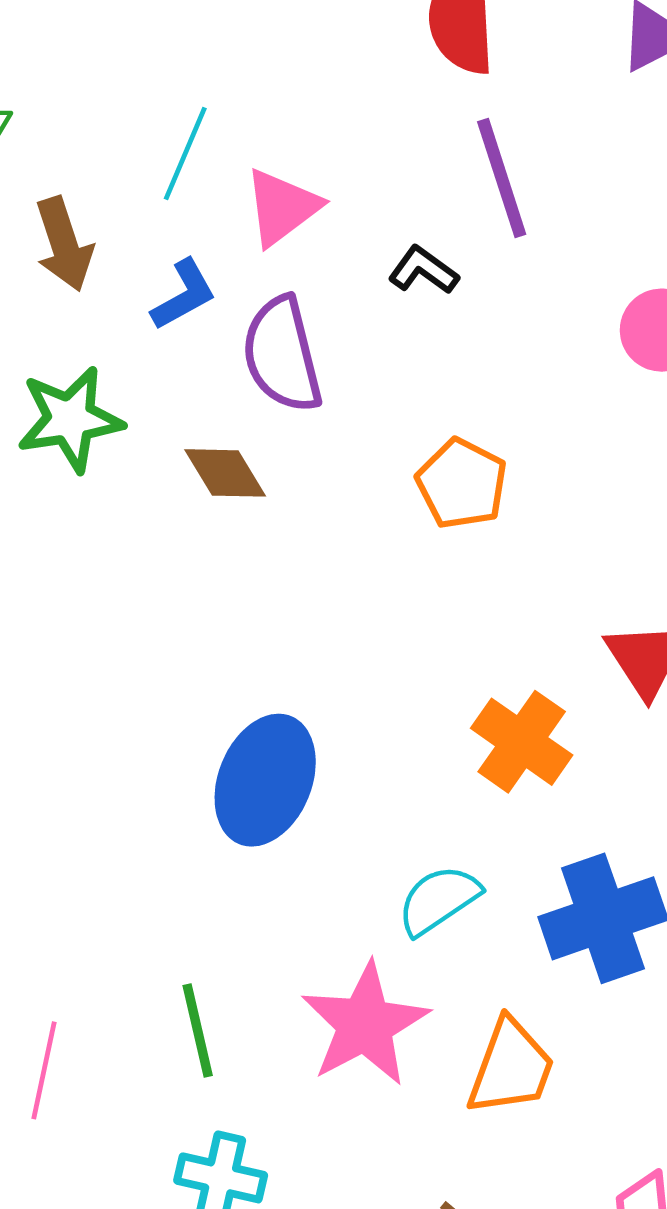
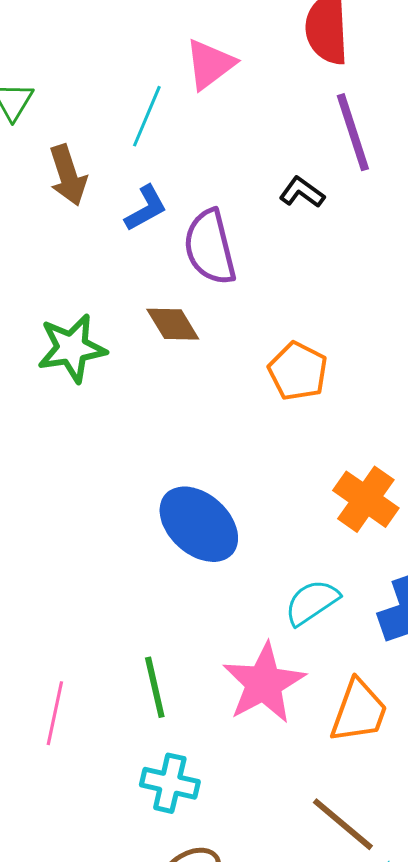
pink triangle: (282, 207) -> (210, 64), moved
green star: (70, 419) -> (72, 348), moved
orange pentagon: (462, 484) -> (298, 371), moved
blue ellipse: (265, 780) -> (199, 524), turned -70

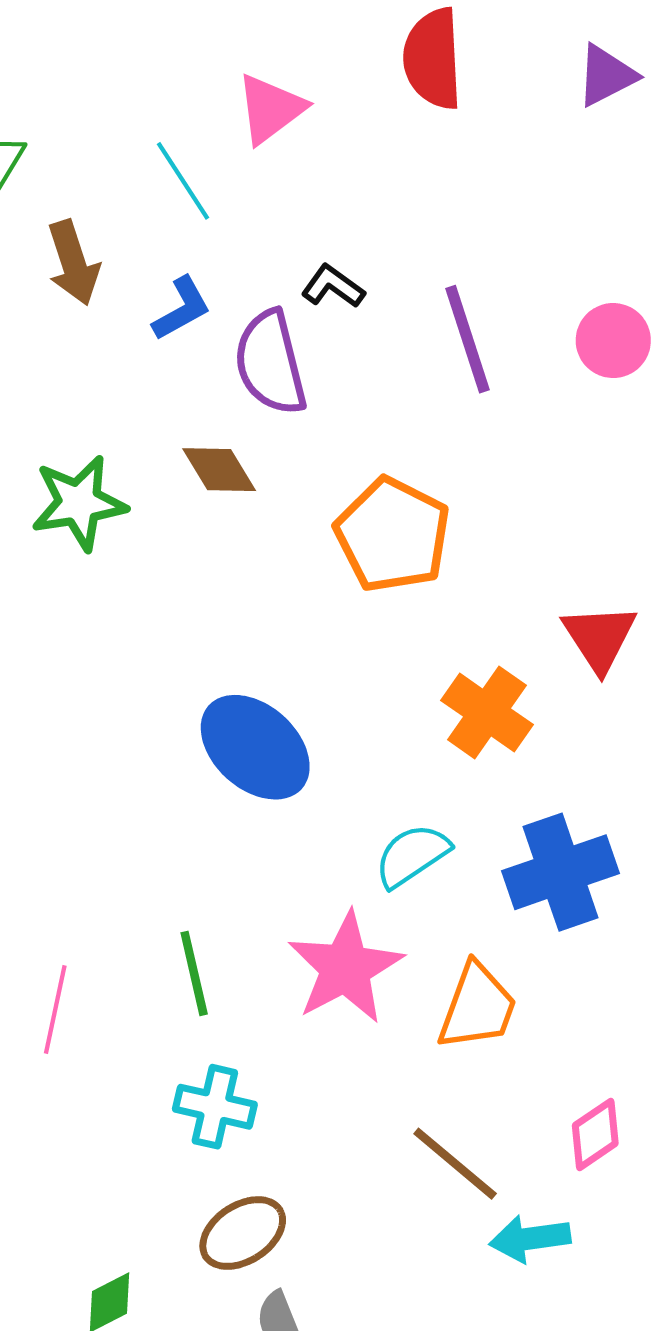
cyan line: (147, 116) -> (183, 181), turned -56
purple line: (353, 132) -> (468, 339), moved
black L-shape: (302, 192) -> (333, 286), moved
orange pentagon: (298, 371) -> (393, 535), size x1.4

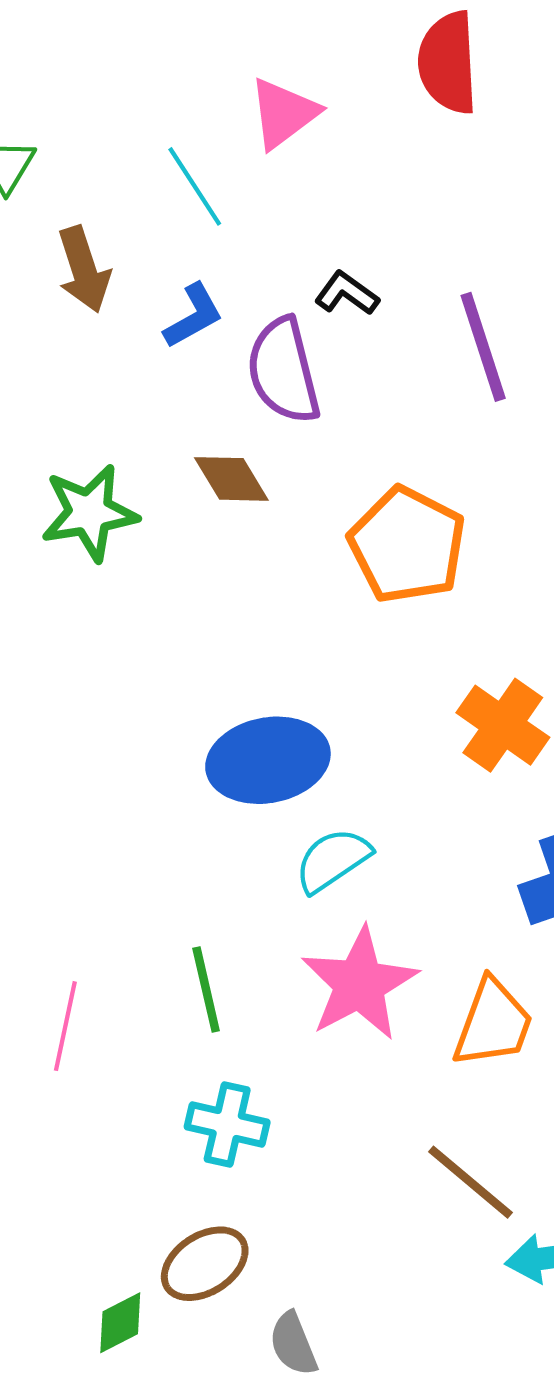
blue ellipse: (255, 747) -> (268, 760), turned -53
cyan semicircle: (412, 855) -> (333, 860), moved
brown ellipse: (243, 1233) -> (205, 1264), moved

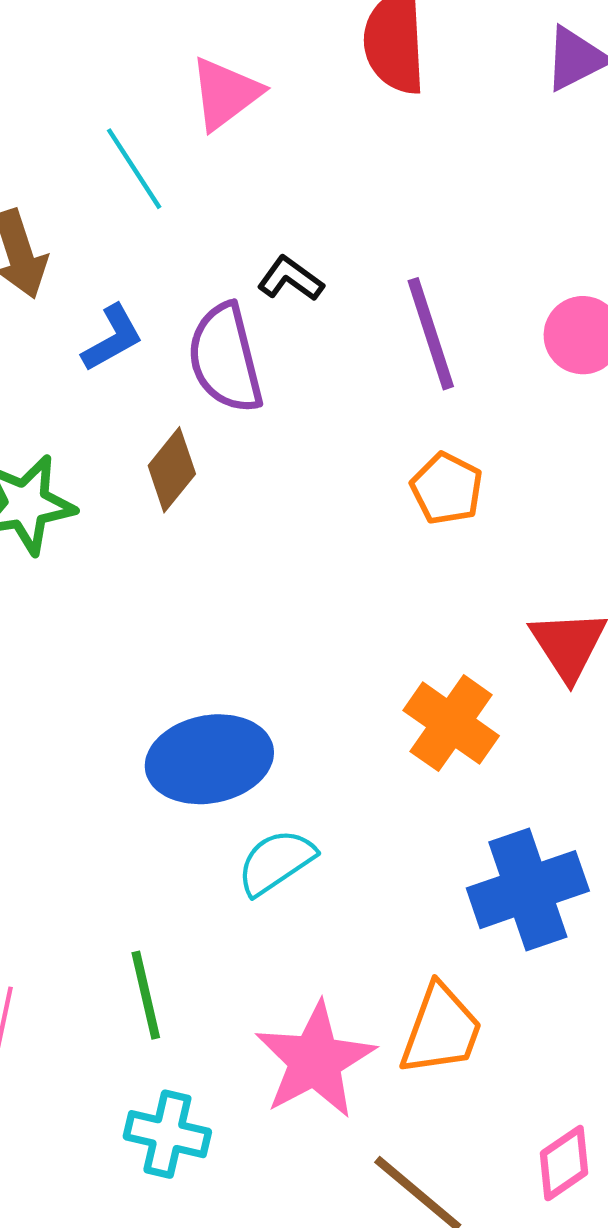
blue L-shape: (193, 316) -> (112, 338), moved
brown diamond: (231, 479) -> (172, 470), turned 70
orange pentagon: (407, 545) -> (447, 489), moved, size x0.6
pink star: (359, 984) -> (315, 1060), moved

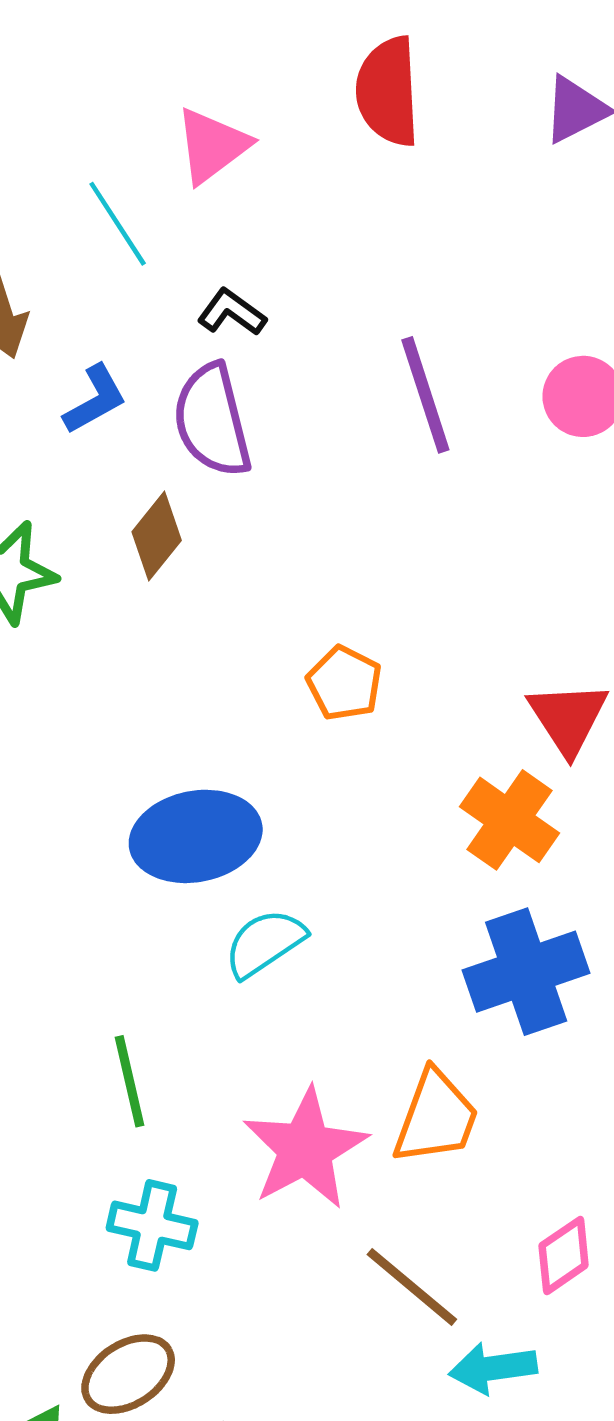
black L-shape: (290, 279) -> (232, 312), moved
orange pentagon: (447, 489) -> (344, 683), moved
orange cross: (451, 723) -> (510, 820), moved

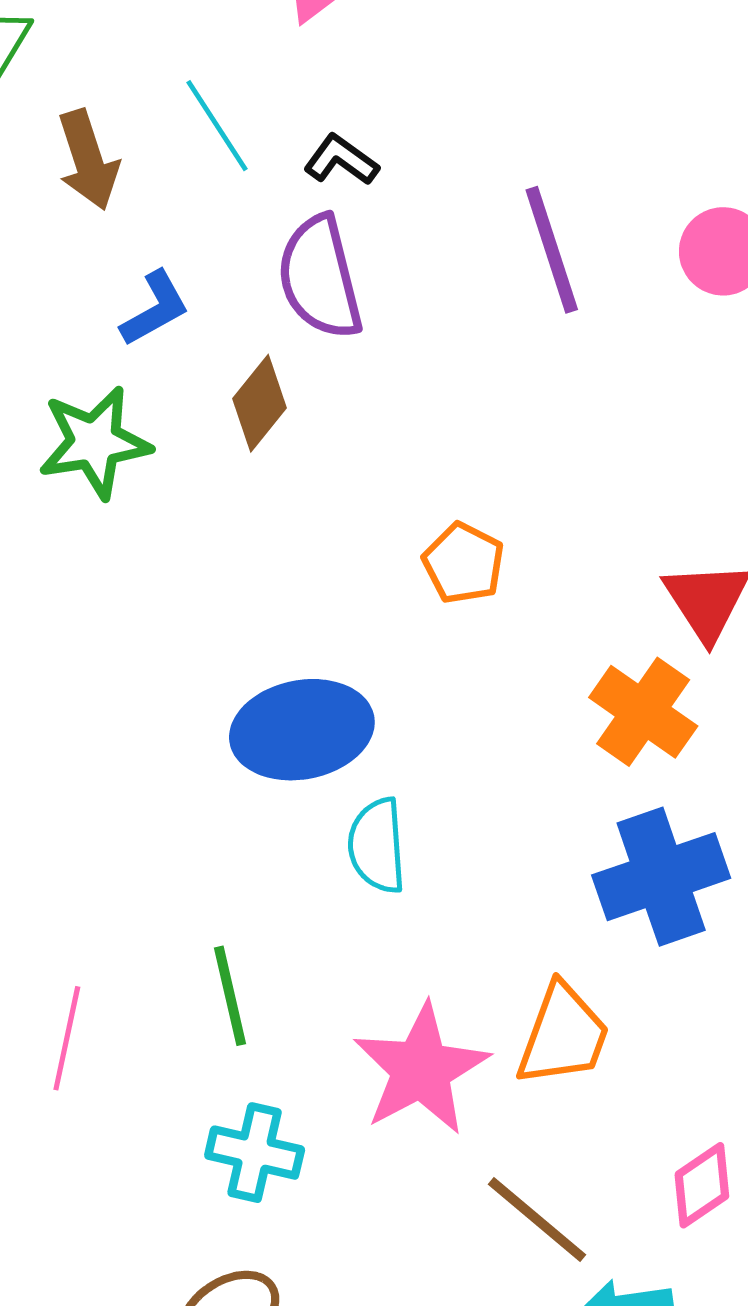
cyan line: (118, 224) -> (217, 126), moved
blue L-shape: (95, 399) -> (155, 309), moved
cyan semicircle: (265, 943) -> (377, 846), turned -60

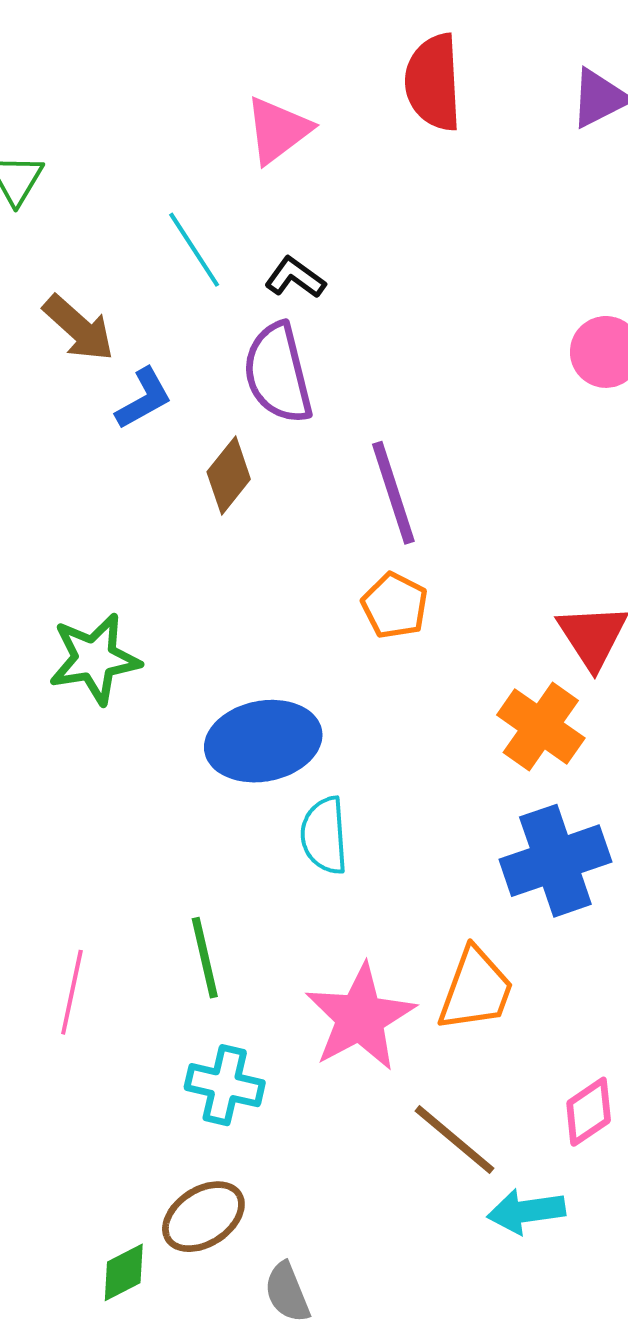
brown arrow: (88, 160) -> (79, 328), moved, turned -30
purple line: (552, 250) -> (393, 493), moved
green star: (95, 442) -> (95, 659), moved

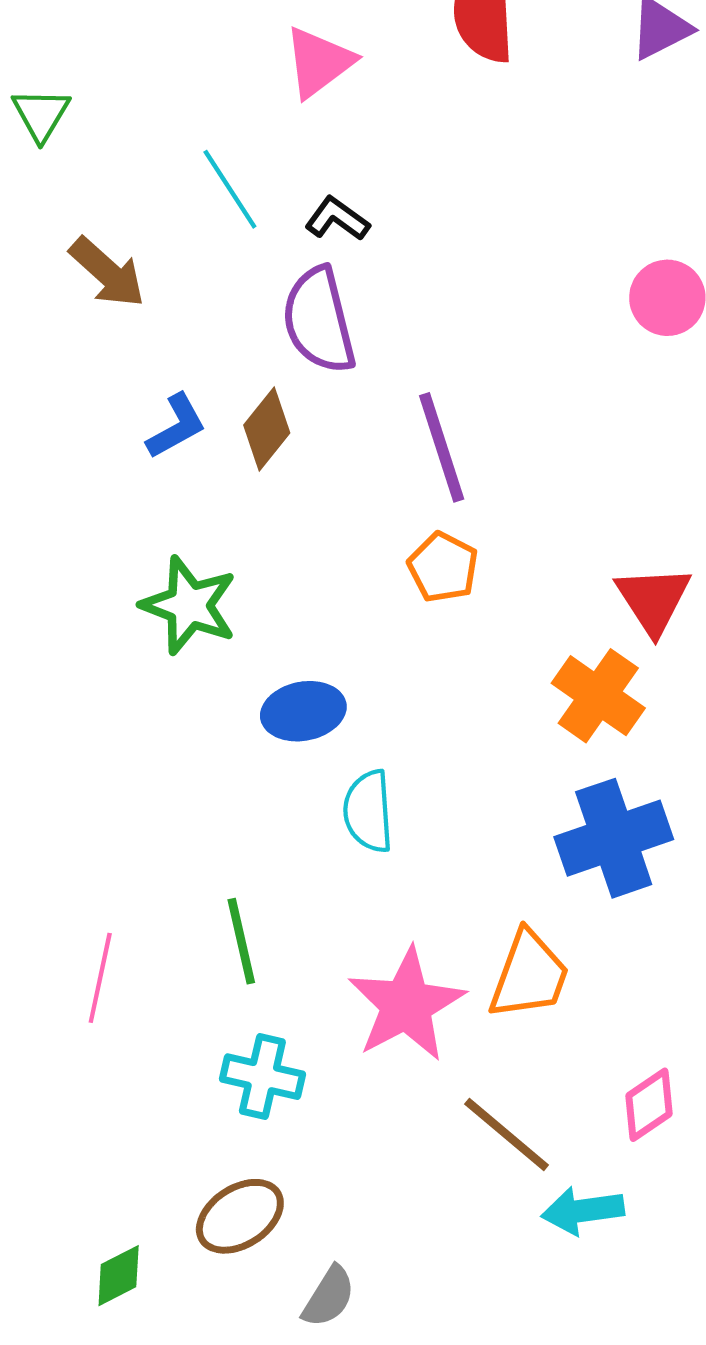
blue L-shape: (144, 398) -> (176, 426), moved
green star: (95, 659) -> (189, 605), moved, turned 30
blue ellipse: (263, 741) -> (303, 711), size x0.7
green diamond: (124, 1272) -> (119, 1276), moved
gray semicircle: (287, 1292) -> (329, 1297), turned -126

